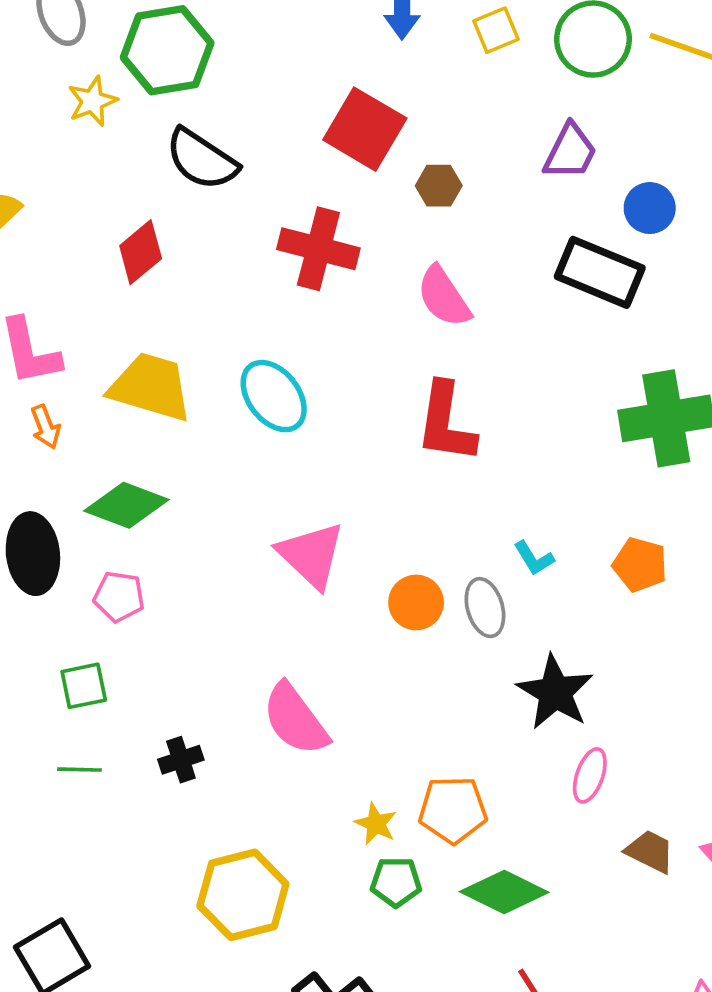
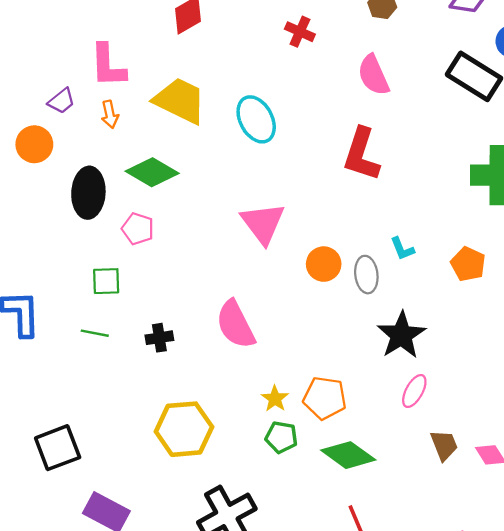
red cross: (318, 249) -> (300, 32), size x0.6
brown trapezoid: (650, 851) -> (444, 445), turned 32

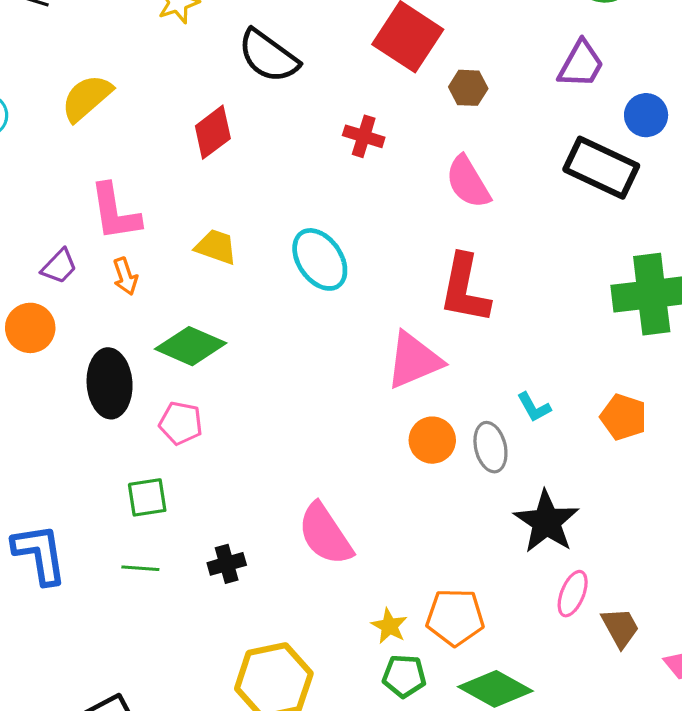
yellow trapezoid: (180, 101) -> (216, 247), size x0.6
pink triangle: (263, 223) -> (414, 360), moved, turned 51
brown trapezoid: (444, 445) -> (620, 628), moved

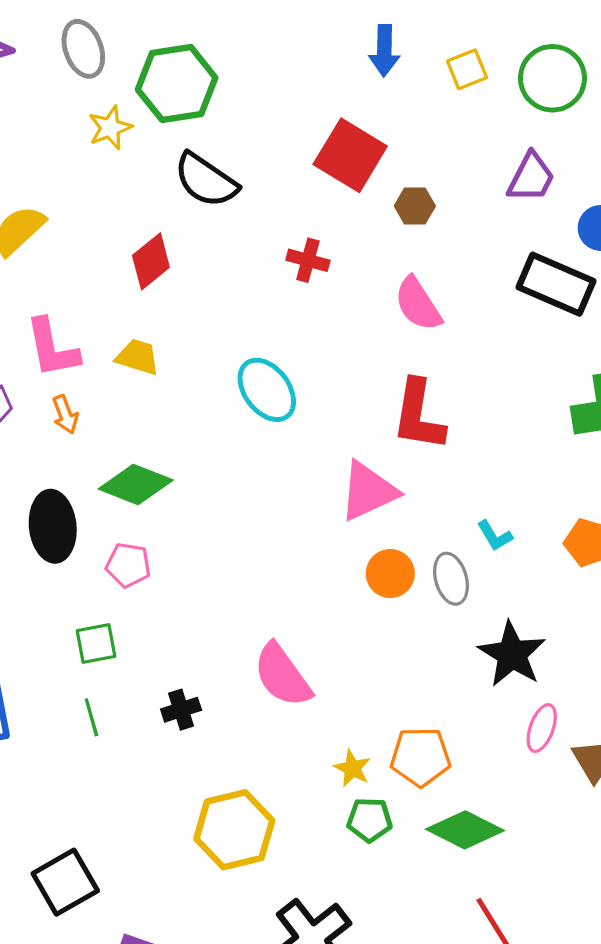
yellow trapezoid: (216, 247) -> (138, 357), moved
green line: (140, 568) -> (91, 717), turned 72

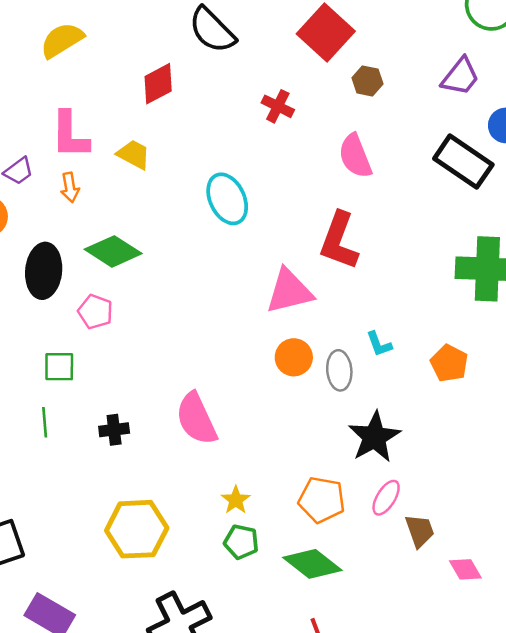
orange pentagon: (420, 757) -> (322, 500), moved

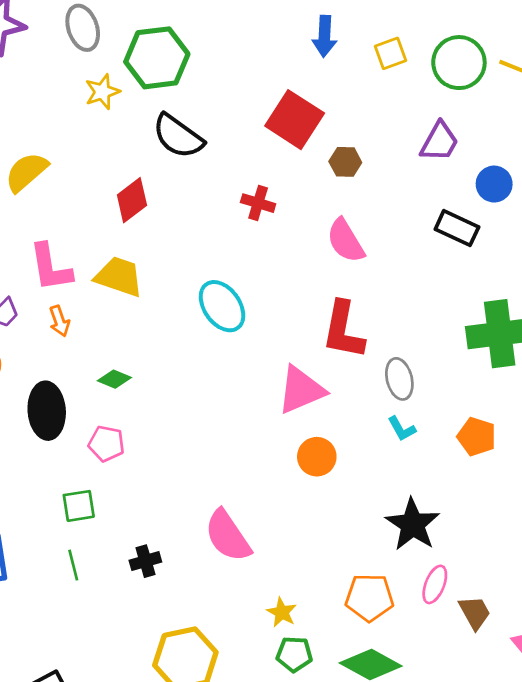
yellow trapezoid: (134, 154) -> (119, 277), size x1.4
black rectangle: (463, 162) -> (457, 228), size x0.7
green diamond: (113, 251) -> (114, 379), size x0.6
gray ellipse: (339, 370) -> (399, 379), moved

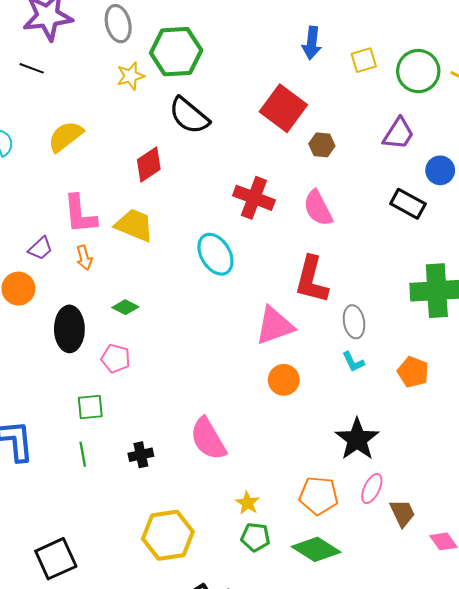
red cross: (258, 203) -> (254, 198), moved, size x1.5

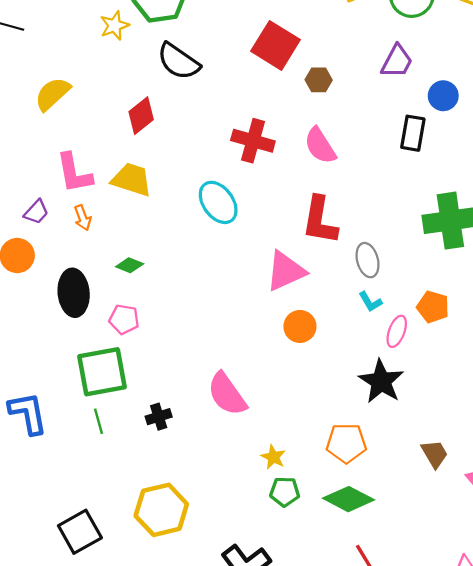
black rectangle: (408, 204) -> (413, 133), turned 76
green square: (90, 407) -> (102, 372), size x1.8
pink ellipse: (372, 488) -> (397, 331), moved
yellow hexagon: (168, 535) -> (161, 510), moved

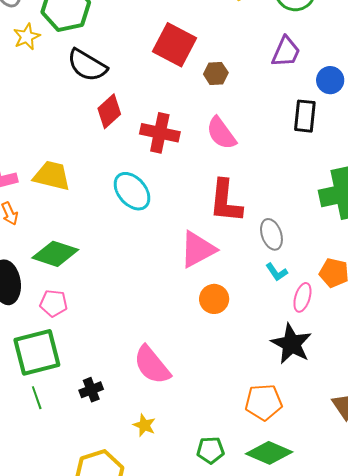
red diamond: (141, 116) -> (109, 111), moved
green diamond: (130, 265) -> (55, 254), size x1.8
yellow star: (273, 457) -> (144, 425), moved

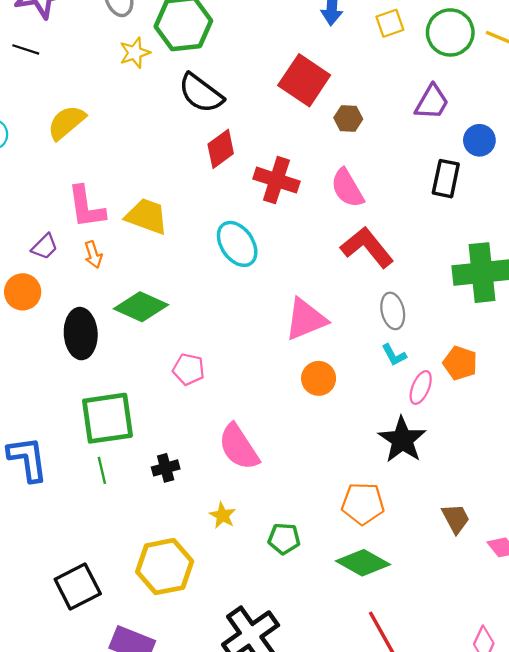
red L-shape: (226, 201) -> (367, 247), moved, turned 129
pink pentagon: (54, 303) -> (189, 369), moved
green pentagon: (210, 450) -> (284, 539), moved

